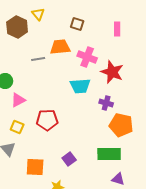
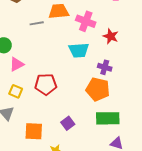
red star: (112, 72) -> (111, 36), size x0.7
orange pentagon: (121, 125) -> (98, 89), moved

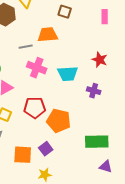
pink cross: (86, 21) -> (37, 68), moved
orange pentagon: (98, 89) -> (59, 121), moved
purple square: (68, 123) -> (46, 149), moved

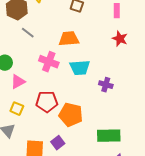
orange trapezoid: (48, 35) -> (69, 39), moved
gray line: (26, 47) -> (28, 33), moved, turned 48
red star: (100, 60) -> (120, 39), moved

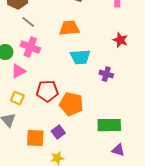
red star: (120, 39) -> (120, 40), moved
pink cross: (49, 62) -> (30, 47), moved

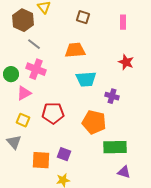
orange pentagon: (71, 104) -> (94, 122), moved
purple square: (58, 132) -> (64, 154), turned -32

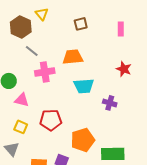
brown square: (83, 17) -> (81, 24), turned -32
pink cross: (36, 69) -> (45, 72), moved, turned -30
pink triangle: (24, 93) -> (22, 100), turned 42
orange pentagon: (94, 122) -> (83, 140), moved, turned -30

